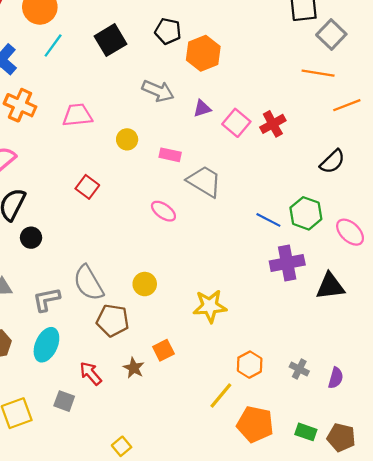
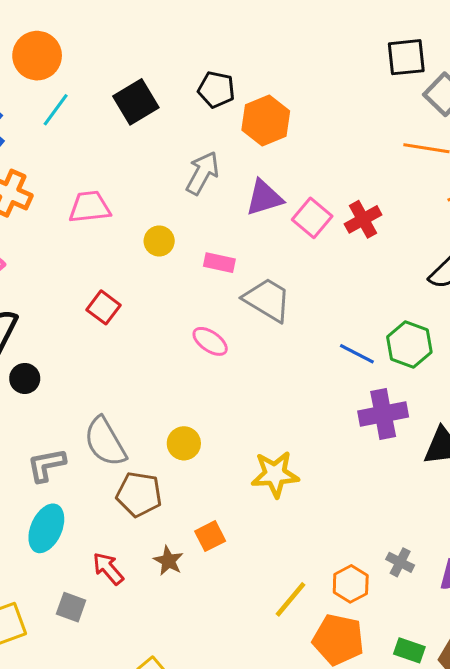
gray arrow: (158, 91) -> (202, 173), turned -84
purple triangle: (202, 108) -> (264, 198), size x1.5
orange hexagon: (250, 365) -> (351, 584), moved

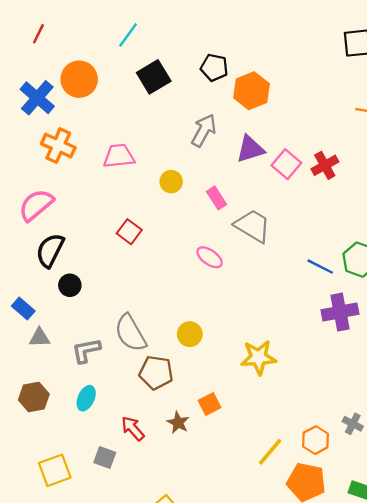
orange circle: (37, 56) -> (79, 79), moved
cyan line: (56, 110) -> (128, 35), moved
pink rectangle: (219, 263) -> (217, 198), turned 45
cyan ellipse: (46, 528) -> (86, 398), size x0.7

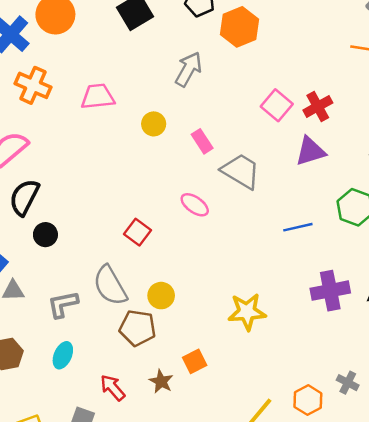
purple triangle: (250, 149) -> (310, 151), moved
red square: (129, 232) -> (137, 232), moved
blue line: (320, 267) -> (298, 227), moved, turned -40
purple cross: (340, 312) -> (330, 291), moved
yellow circle: (190, 334) -> (161, 296), moved

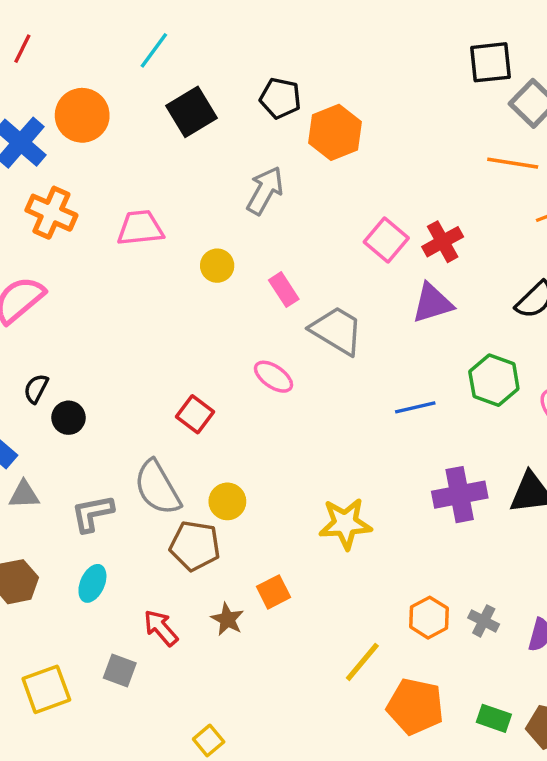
black semicircle: (24, 197) -> (36, 389), moved, size x0.6
orange hexagon: (308, 400) -> (429, 618), moved

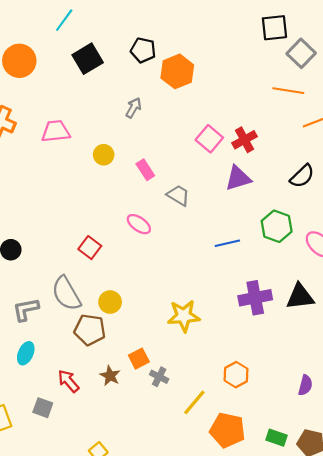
gray arrow: (265, 190) -> (134, 108), size x0.7
gray trapezoid: (337, 331) -> (178, 195), size x0.7
gray cross: (484, 621) -> (159, 377), moved

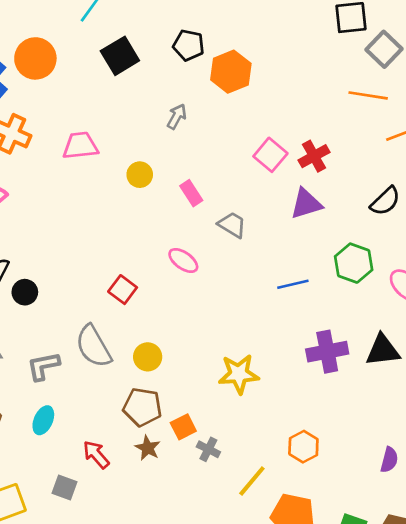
brown pentagon: (90, 330) -> (142, 407), moved

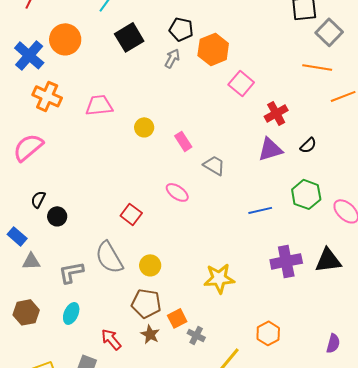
gray arrow: (177, 117) -> (172, 58), moved
pink square: (270, 155) -> (241, 83), moved
black semicircle: (385, 201) -> (308, 145), moved, size x0.7

